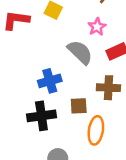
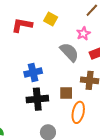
blue cross: (50, 81) -> (33, 73), moved

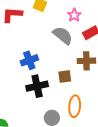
orange ellipse: (78, 112) -> (75, 106), moved

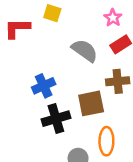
pink star: (74, 15) -> (113, 18), moved
brown square: (65, 76) -> (91, 103), size x1.5

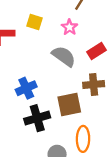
pink star: (113, 18) -> (69, 27), moved

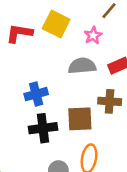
yellow square: (35, 22) -> (56, 24), size x1.5
gray semicircle: (64, 56) -> (82, 66), turned -50

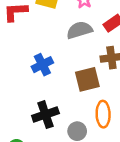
black cross: (43, 128) -> (45, 115), moved

